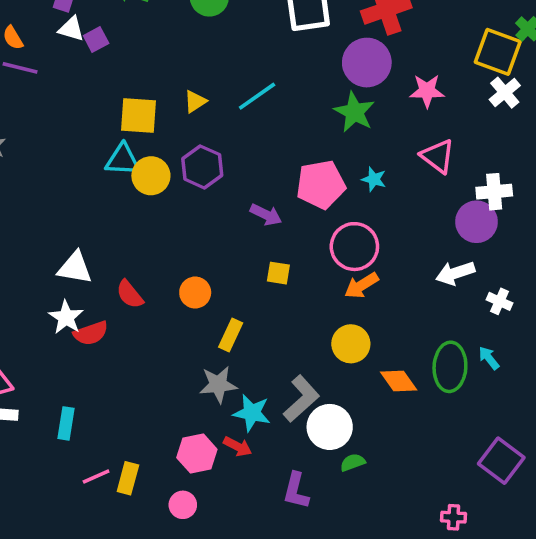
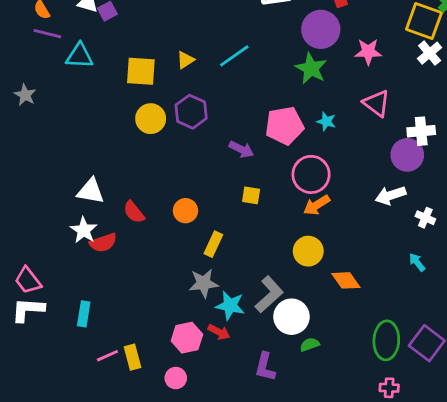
cyan triangle: (123, 160) -> (79, 56), moved
green ellipse: (450, 367) -> (386, 340), moved
yellow rectangle: (128, 478) -> (132, 357), turned -30

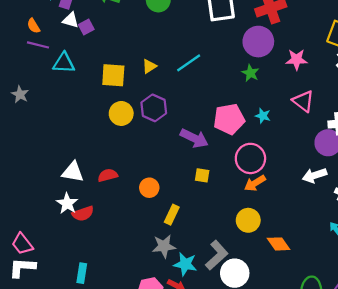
green star: (311, 68) -> (250, 73), size x0.7
purple arrow: (241, 149) -> (194, 138), size x1.4
red semicircle: (134, 212) -> (108, 175), moved, turned 114
cyan rectangle: (84, 314) -> (82, 273), moved

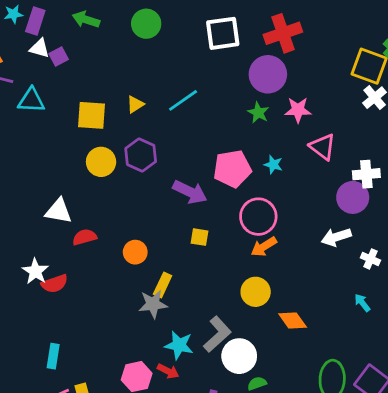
pink star: (297, 60) -> (298, 110), moved
white triangle: (73, 172) -> (59, 211), moved
gray star: (164, 246) -> (153, 304), moved

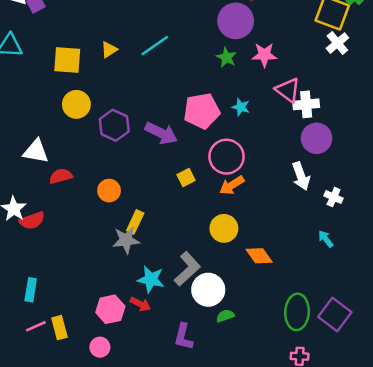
purple hexagon: (141, 155) -> (114, 125), moved
white cross: (366, 174) -> (306, 104), moved
yellow square: (199, 237) -> (186, 177), moved, turned -36
white arrow: (336, 237) -> (301, 176), turned -92

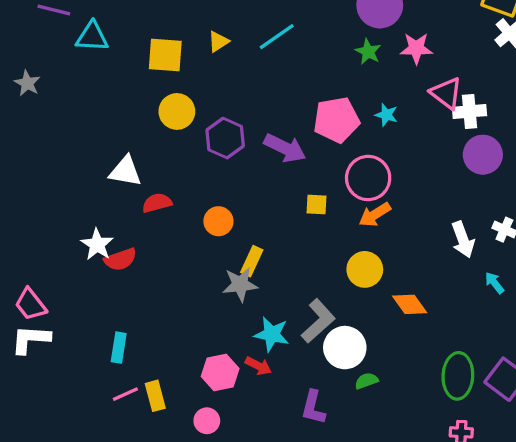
white arrow: (301, 176) -> (463, 240), moved
yellow square: (186, 177) -> (317, 205), turned 30

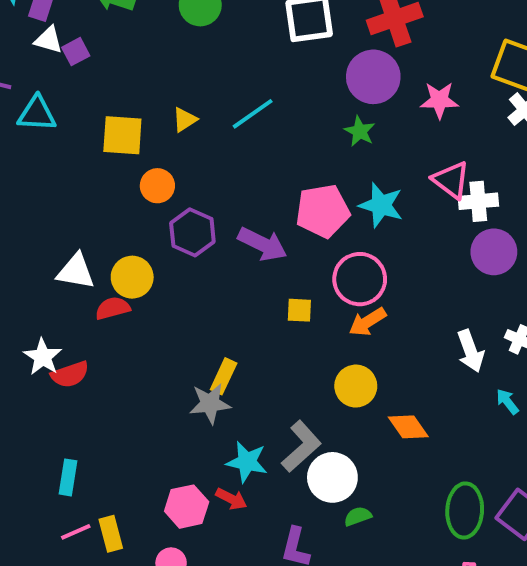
pink star: (416, 48) -> (439, 100), moved
yellow circle: (177, 111) -> (132, 277), moved
cyan star: (386, 115) -> (381, 205), size x1.6
orange circle: (218, 221) -> (157, 186), moved

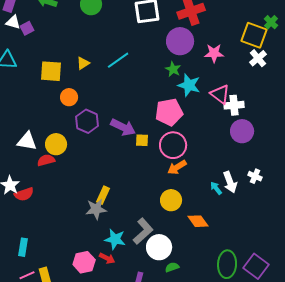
cyan star: (381, 205) -> (189, 85), moved
pink pentagon: (323, 211) -> (169, 112), moved
yellow square: (299, 310) -> (142, 140), moved
cyan arrow: (507, 402) -> (216, 188), moved

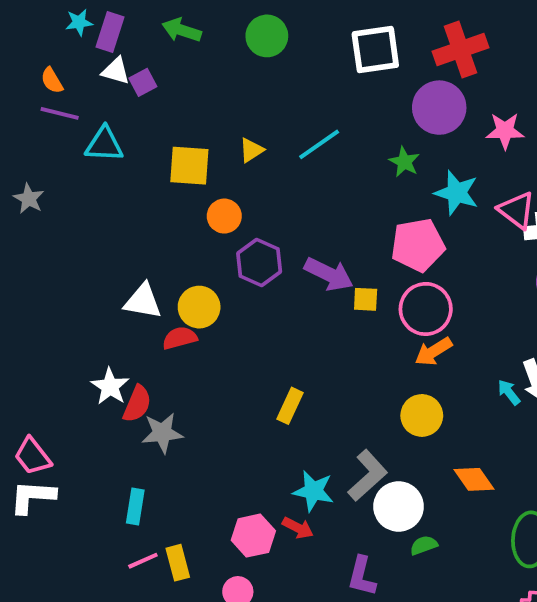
green star: (173, 69) -> (404, 162), moved
red semicircle: (24, 194) -> (137, 404), turned -48
gray star: (96, 209) -> (162, 433), moved
orange diamond: (198, 221) -> (474, 479), moved

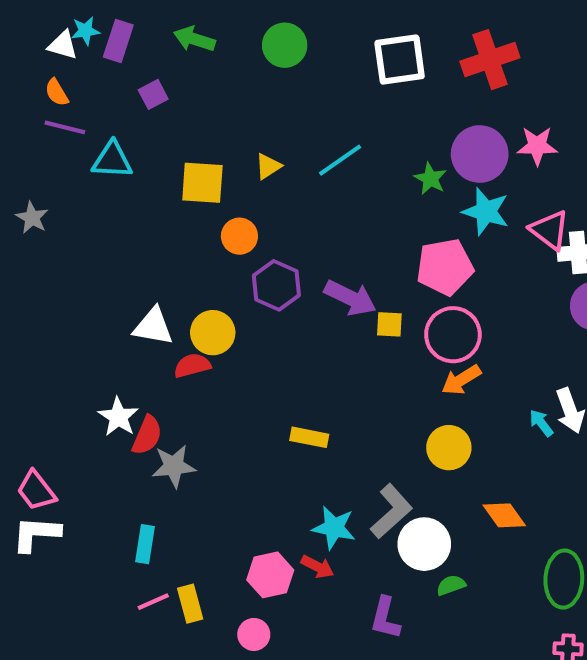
white triangle: (116, 71) -> (63, 45), moved
purple circle: (439, 108) -> (480, 154), moved
yellow rectangle: (290, 406) -> (309, 437), turned 76

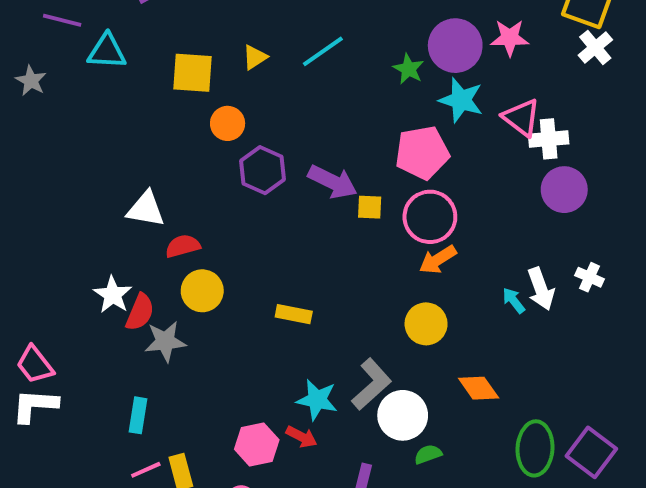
gray star: (32, 218) -> (31, 81), moved
yellow circle: (213, 333) -> (202, 291), moved

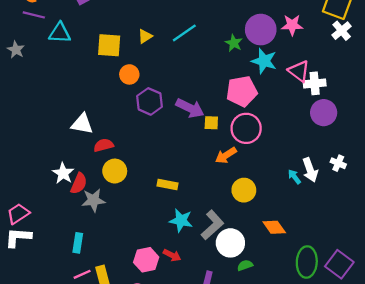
orange arrow: (438, 260) -> (226, 155), moved
pink trapezoid: (35, 365) -> (18, 214), turned 95
cyan star: (317, 400) -> (181, 220), moved

